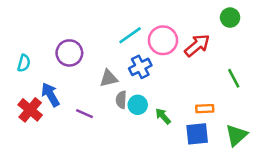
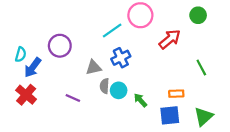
pink circle: (163, 40) -> (140, 15), moved
blue arrow: (50, 95) -> (33, 68), moved, turned -114

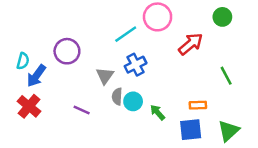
gray triangle: (94, 68) -> (105, 76), turned -42

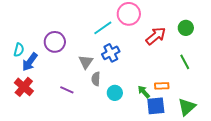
green circle: (222, 17) -> (186, 28), moved
cyan circle: (133, 101) -> (115, 93), moved
green arrow: (158, 112) -> (144, 92), moved

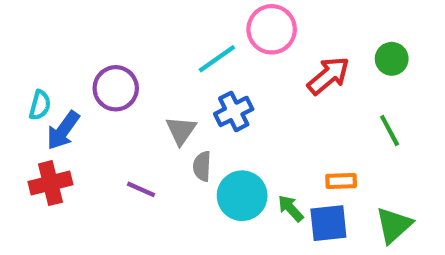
red cross: (24, 87) -> (50, 183), turned 36
green arrow: (144, 92) -> (291, 208), moved
cyan circle: (115, 93) -> (242, 196), size x1.5

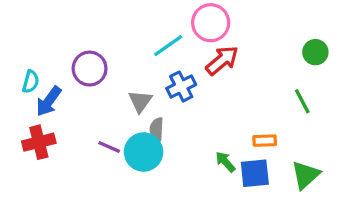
green circle: (392, 59) -> (315, 52), moved
red arrow: (328, 76) -> (222, 60), moved
cyan circle: (242, 196) -> (144, 152), moved

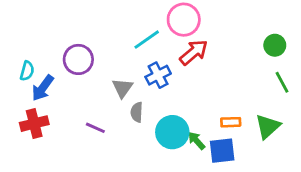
green line: (302, 101) -> (282, 82), moved
cyan circle: (144, 152) -> (172, 132), moved
green triangle: (306, 175) -> (268, 126), moved

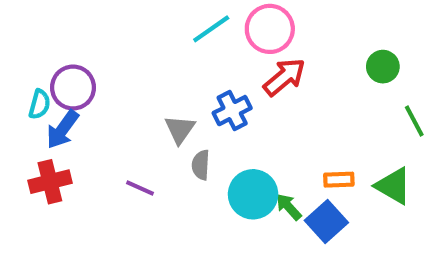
cyan line: (147, 40) -> (211, 29), moved
green circle: (275, 45) -> (383, 67), moved
purple circle: (78, 59) -> (73, 88), moved
green triangle: (268, 126) -> (393, 186), turned -48
blue square: (222, 151) -> (326, 222), turned -36

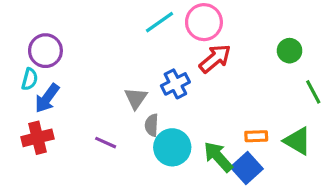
purple circle: (73, 88) -> (45, 51), moved
cyan circle: (253, 194) -> (172, 147), moved
green arrow: (289, 207) -> (218, 157), size x1.5

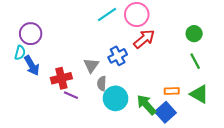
green line: (313, 92) -> (195, 61), moved
blue arrow: (47, 98) -> (32, 65), turned -66
red cross: (38, 138) -> (61, 78), moved

